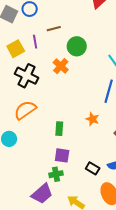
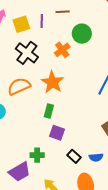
orange star: (92, 119) -> (52, 82), moved, size x1.6
purple square: (62, 155) -> (57, 133), moved

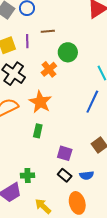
purple square: (57, 133) -> (65, 153), moved

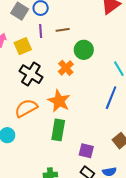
purple line: (27, 41) -> (41, 31), moved
green rectangle: (38, 131) -> (58, 130), size x1.5

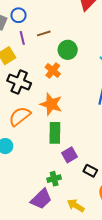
purple square: (86, 151) -> (69, 155), moved, turned -35

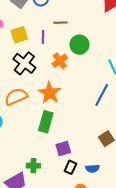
purple line: (22, 38) -> (43, 37), moved
purple square: (69, 155) -> (63, 149), moved
black rectangle: (90, 171) -> (70, 167), turned 72

